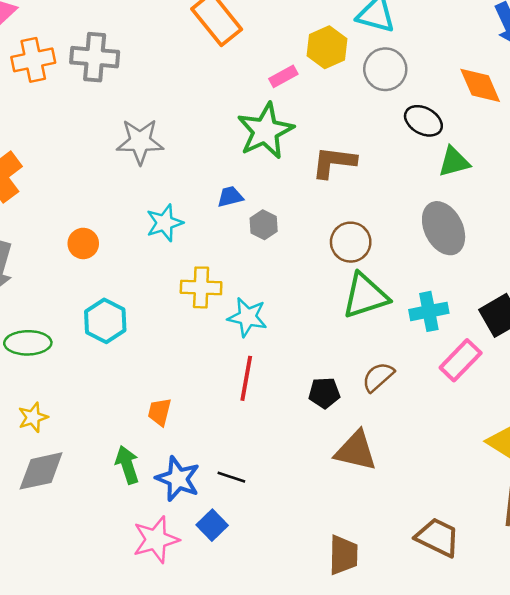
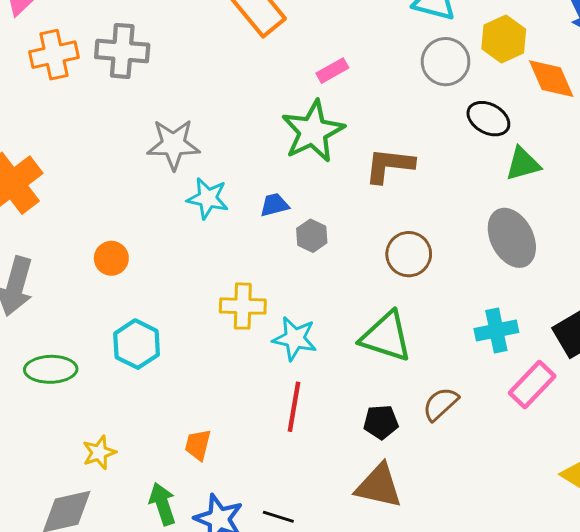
yellow hexagon: (327, 47) -> (504, 39), moved
cyan star: (164, 223) -> (208, 198), moved, turned 30
green triangle: (365, 296) -> (386, 337), moved, turned 36
yellow star: (33, 417) -> (99, 452), moved
brown triangle: (356, 451) -> (379, 486), moved

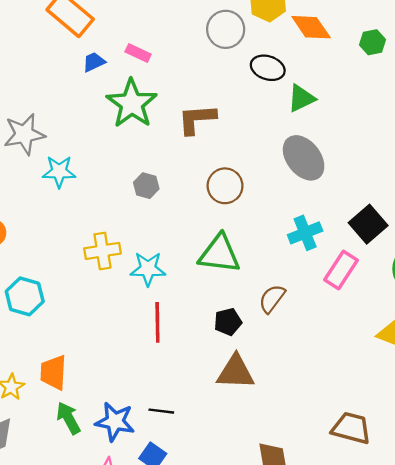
pink rectangle: (332, 71) -> (138, 53), turned 65
blue trapezoid: (274, 205) -> (94, 62), moved
orange trapezoid: (198, 445) -> (53, 372), moved, size x1.4

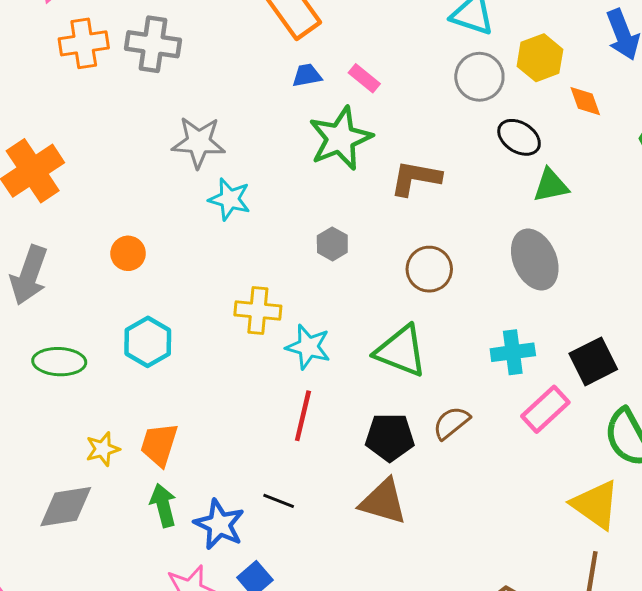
orange diamond: (311, 27) -> (585, 101), size x0.7
black pentagon: (228, 322) -> (390, 437), size x1.4
black line: (161, 411) -> (279, 501), moved

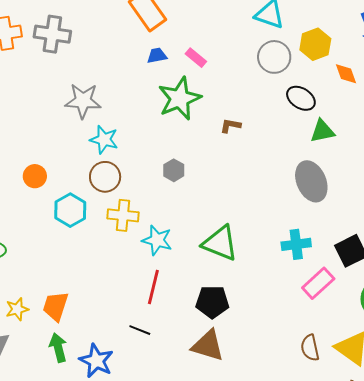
brown L-shape: (416, 178) -> (231, 126), size x0.6
brown circle: (429, 269) -> (105, 177), moved
cyan hexagon: (148, 342) -> (70, 210), moved
brown semicircle: (451, 423) -> (310, 348), moved, turned -64
black line: (279, 501) -> (140, 330), moved

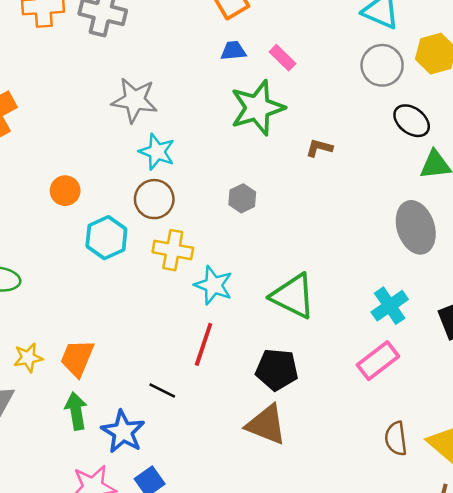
cyan cross: (296, 244) -> (390, 306), turned -32
pink rectangle: (318, 283) -> (378, 361), moved
black line: (140, 330) -> (162, 390), moved

